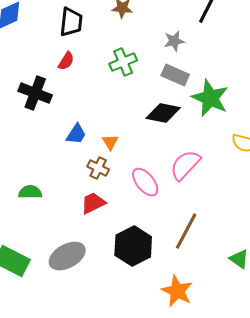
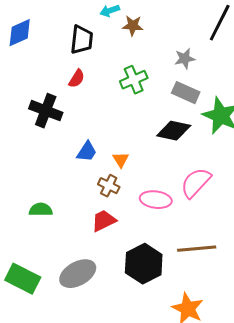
pink ellipse: (145, 182) -> (156, 200), turned -44
brown line: (186, 231) -> (197, 249), turned 57

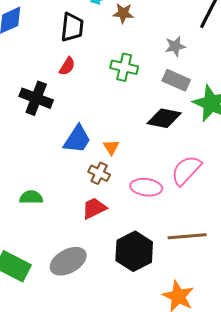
green cross: (134, 80) -> (124, 67), turned 36
blue trapezoid: (87, 152) -> (77, 139), size x1.4

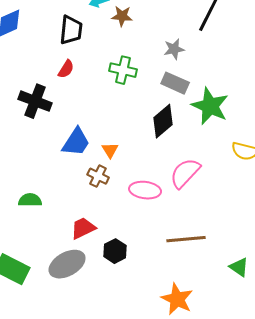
black diamond: (164, 118) -> (163, 121), turned -52
red trapezoid: (94, 208) -> (83, 228), moved
black hexagon: (134, 251) -> (115, 251), moved, size x0.6

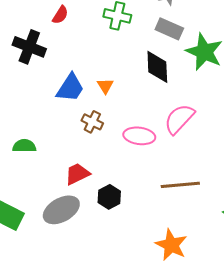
black diamond: (163, 121) -> (157, 67), turned -52
orange triangle: (110, 150) -> (105, 86), moved

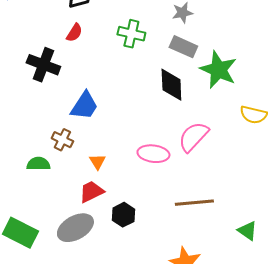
orange triangle: (105, 86) -> (97, 162), moved
brown cross: (92, 122) -> (62, 140), moved

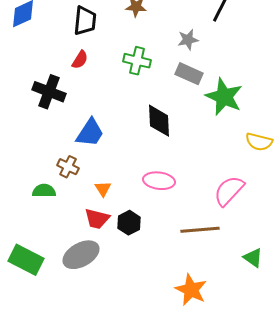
black diamond: (171, 85) -> (159, 121), moved
pink semicircle: (193, 137) -> (229, 191), moved
red trapezoid: (91, 192) -> (97, 219), turned -140
black hexagon: (123, 215) -> (129, 223), moved

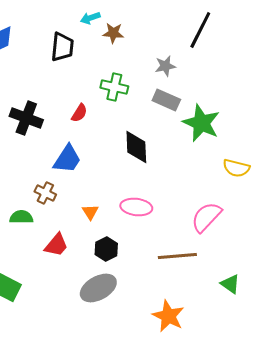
red semicircle: (80, 60) -> (79, 113), moved
orange triangle: (103, 189) -> (90, 212), moved
red trapezoid: (97, 219) -> (56, 245), moved, turned -64
gray ellipse: (81, 255) -> (98, 288), moved

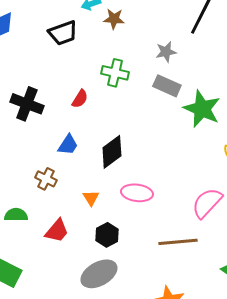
black trapezoid: (62, 47) -> (63, 33), turned 64
black diamond: (136, 147) -> (112, 152), moved, turned 56
blue trapezoid: (67, 159) -> (68, 145), size x0.7
green semicircle: (21, 217) -> (16, 215), moved

